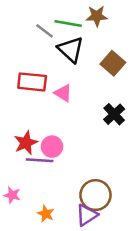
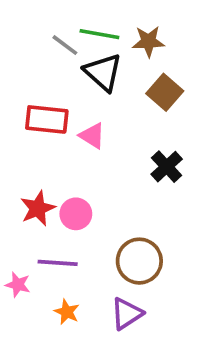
brown star: (97, 16) -> (148, 41), moved
purple line: (40, 160) -> (58, 263), moved
brown circle: (95, 195) -> (139, 261), moved

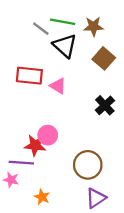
red star: (38, 208) -> (35, 145), moved, turned 30
purple line: (58, 263) -> (21, 163), moved
purple triangle: (127, 314) -> (96, 198), moved

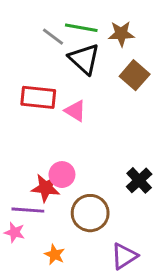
black cross: (105, 105) -> (139, 180), moved
brown circle: (88, 165) -> (90, 213), moved

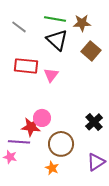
gray line: (53, 37) -> (19, 27), moved
pink triangle: (75, 111) -> (51, 75), turned 35
orange star: (55, 255) -> (52, 168), moved
purple triangle: (124, 256) -> (96, 162), moved

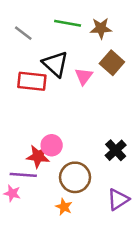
black triangle: (57, 40) -> (55, 64), moved
pink triangle: (51, 75) -> (84, 76), moved

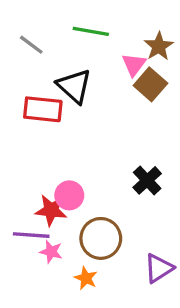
brown star: (101, 28) -> (159, 46), moved, turned -30
pink triangle: (84, 76) -> (134, 65), moved
black cross: (116, 150) -> (147, 180), moved
pink star: (12, 193) -> (51, 252), moved

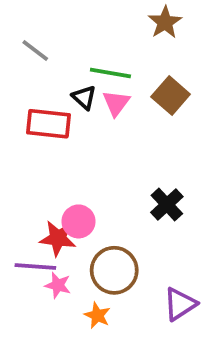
green line: (91, 31) -> (110, 73), moved
brown star: (159, 46) -> (165, 22), moved
pink triangle: (134, 65) -> (116, 103), moved
black triangle: (74, 86) -> (84, 97), size x0.6

